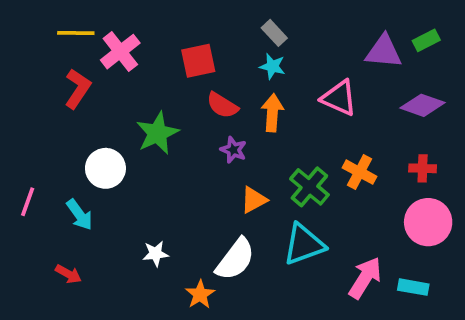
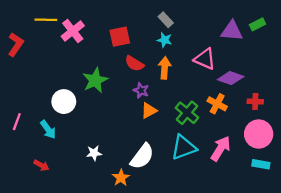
red L-shape: (78, 89) -> (16, 44), moved
purple diamond: (423, 105) -> (231, 78), moved
orange triangle: (254, 200) -> (149, 110), moved
pink arrow: (365, 278) -> (221, 149), moved
cyan rectangle: (413, 287) -> (261, 164), moved

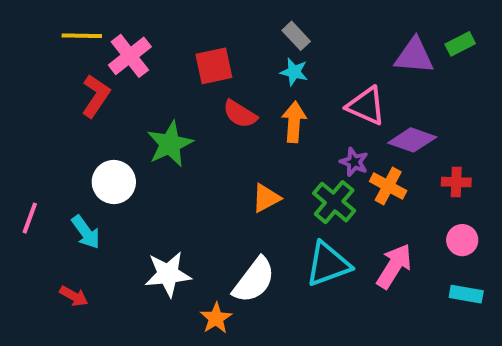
red L-shape: (16, 44) -> (96, 96), moved
purple star: (141, 90) -> (354, 162), moved
pink circle: (259, 134) -> (462, 240), size x0.6
white star: (94, 153) -> (168, 274), size x1.6

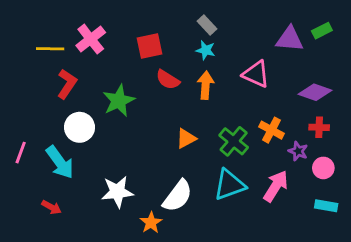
yellow line: (82, 36) -> (50, 49), moved
red L-shape: (96, 96) -> (67, 84), moved
purple diamond: (412, 140) -> (315, 92), moved
purple star: (354, 162) -> (298, 151), moved
cyan arrow: (86, 232) -> (60, 162), size x1.4

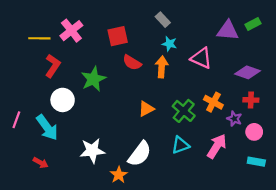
cyan star: (206, 50) -> (169, 44), moved
cyan triangle: (229, 185) -> (180, 145), size x0.7

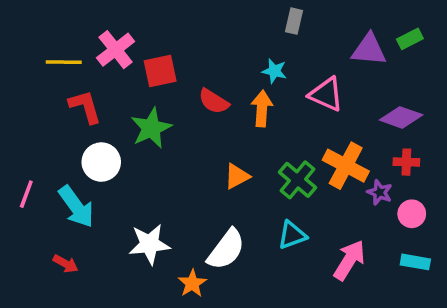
gray rectangle: (163, 20) -> (294, 21), moved, turned 56
red square: (118, 36) -> (160, 71), moved
red L-shape: (53, 66) -> (85, 107), turned -50
orange cross: (213, 102) -> (346, 166), size x1.4
pink arrow: (217, 146) -> (349, 260), moved

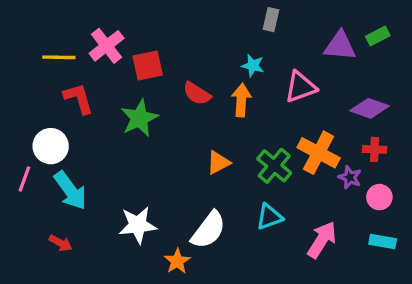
pink triangle: (326, 94) -> (300, 87), turned -44
white circle: (101, 162) -> (51, 146), moved

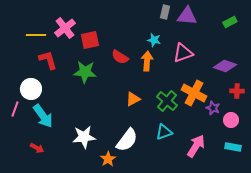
purple triangle: (340, 46) -> (187, 16), moved
green star: (139, 118) -> (85, 72), turned 30
red cross: (374, 149) -> (237, 91), moved

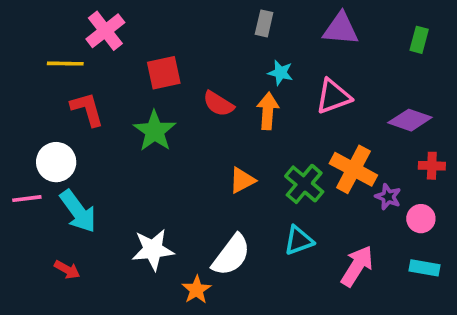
gray rectangle: (165, 12) -> (264, 23), moved
green rectangle: (230, 22) -> (419, 40), turned -48
pink cross: (65, 28) -> (105, 31), moved
green star: (85, 72) -> (155, 131), turned 30
pink line: (15, 109) -> (27, 199), turned 63

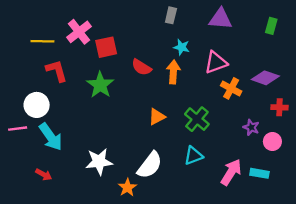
pink cross: (105, 31) -> (79, 32), moved
orange cross: (353, 169) -> (231, 88), moved, size x0.7
cyan rectangle: (425, 268) -> (259, 173), moved

